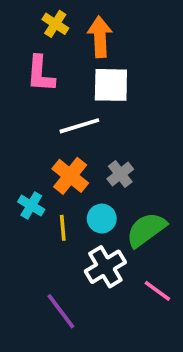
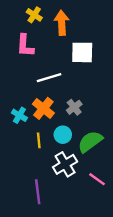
white square: (111, 85) -> (82, 52), moved
cyan cross: (31, 206) -> (19, 115), moved
purple line: (61, 311) -> (38, 192), turned 30

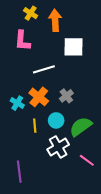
purple line: (38, 192) -> (19, 172), moved

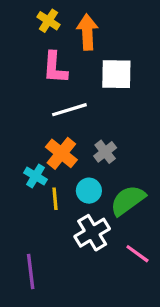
pink L-shape: (22, 41) -> (55, 68), moved
cyan cross: (17, 103) -> (36, 176), moved

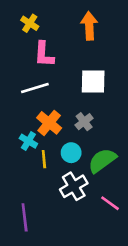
yellow cross: (48, 21) -> (30, 23), moved
orange arrow: (87, 32) -> (89, 26), moved
white square: (116, 74) -> (93, 81), moved
white line: (69, 110) -> (35, 88), moved

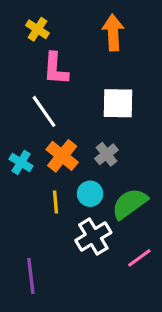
white line: (35, 88) -> (44, 111), turned 72
cyan cross: (28, 141) -> (21, 162), moved
pink line: (110, 203) -> (139, 258), turned -72

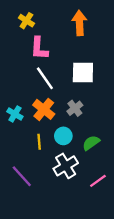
white line: (44, 111) -> (45, 78), moved
green semicircle: (130, 204) -> (91, 143), size x0.7
purple line: (31, 276) -> (22, 176), moved, turned -35

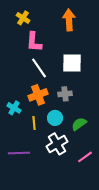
gray cross: (75, 108) -> (65, 94), turned 32
orange cross: (44, 109) -> (38, 95), turned 30
cyan cross: (15, 114) -> (14, 108), moved
purple line: (22, 176) -> (19, 153), turned -50

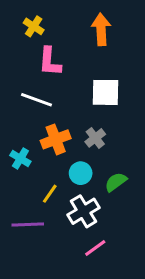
white line: (39, 68) -> (37, 100), moved, turned -35
gray cross: (65, 94) -> (95, 138), turned -32
yellow line: (34, 123) -> (50, 194), moved, turned 40
pink line: (85, 157) -> (95, 248), moved

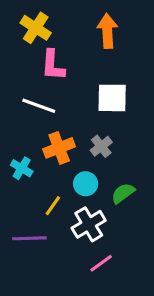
yellow cross: (34, 26) -> (36, 28), size x1.4

